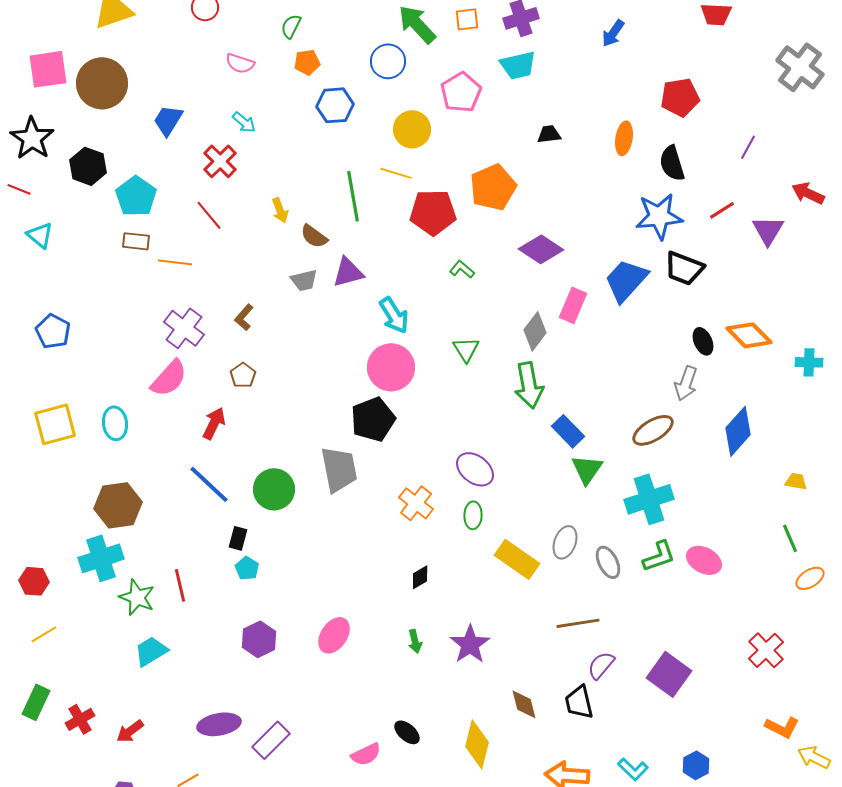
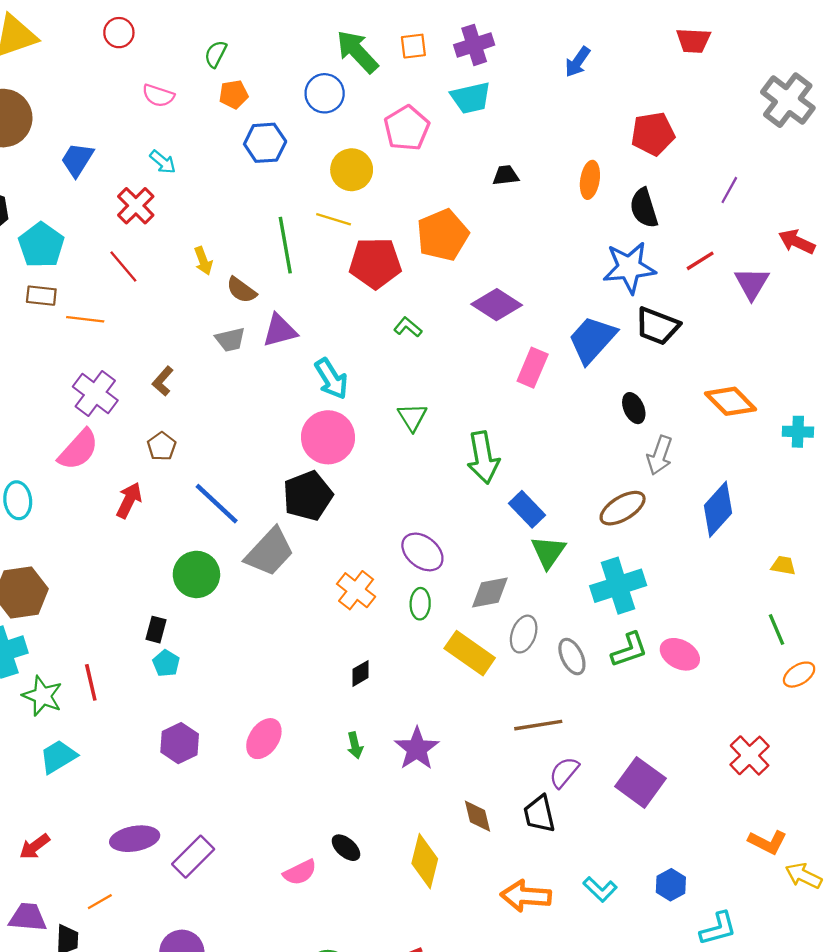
gray diamond: (535, 331) -> (490, 592), moved, turned 42
black ellipse: (703, 341) -> (634, 408), moved
gray trapezoid: (339, 469) -> (270, 552), turned 54
blue line: (209, 484) -> (217, 504), moved

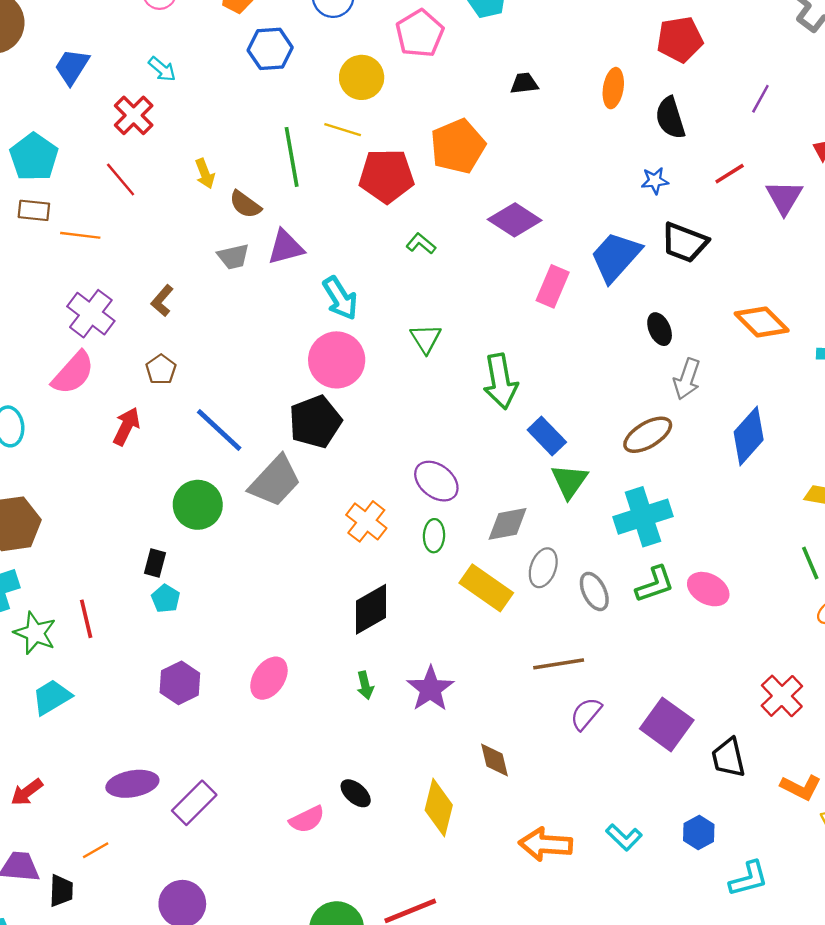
blue star: (629, 268) -> (655, 181), size x0.5
black diamond: (361, 673) -> (371, 609), size x1.8
black trapezoid: (539, 814) -> (728, 758), moved

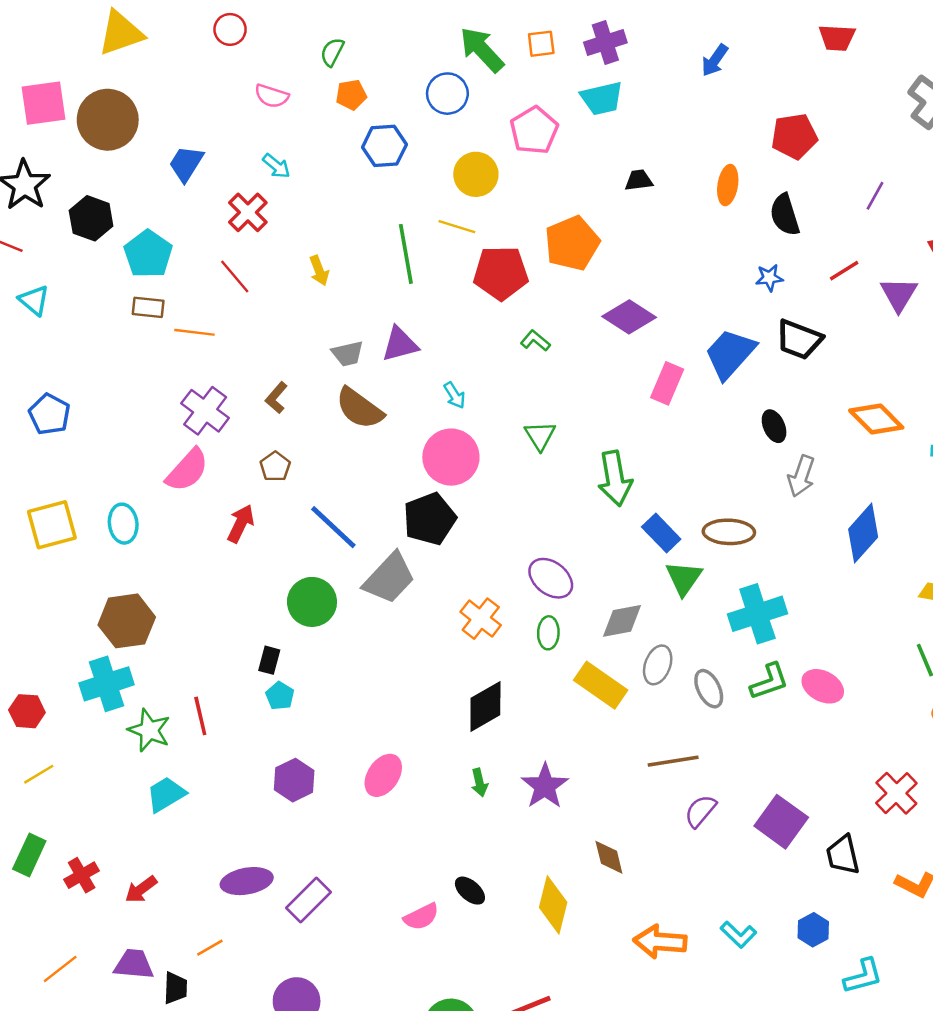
brown semicircle: (245, 204) -> (360, 408), moved, size x1.5
cyan arrow: (340, 298) -> (455, 395), size x0.6
brown ellipse: (648, 435) -> (729, 532), moved, turned 33

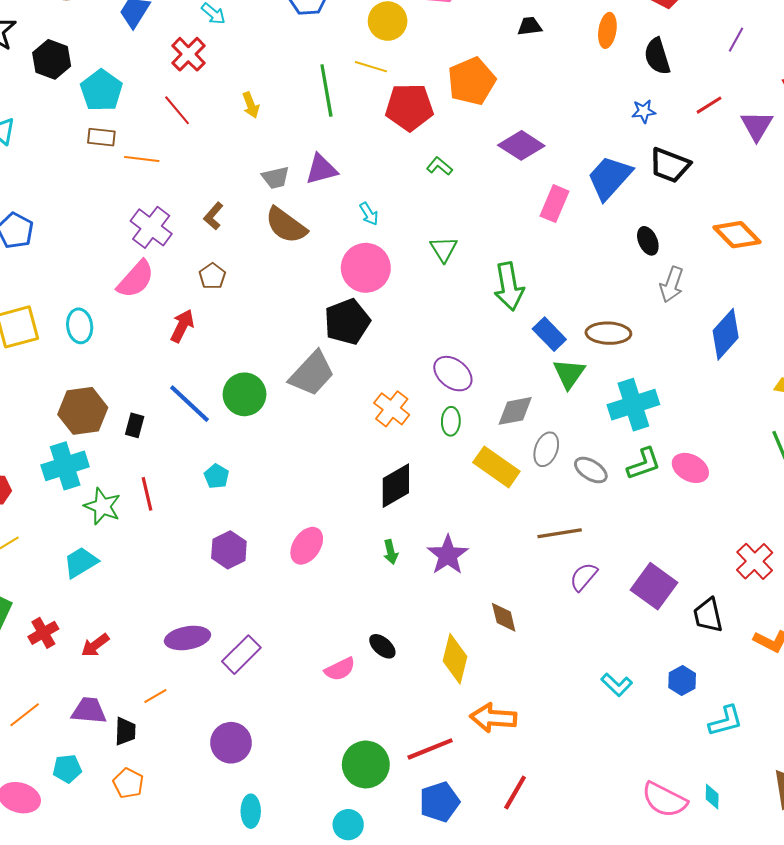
blue line: (333, 527) -> (190, 404), moved
black rectangle: (269, 660) -> (135, 425), moved
gray ellipse: (709, 689) -> (591, 470), turned -32
cyan trapezoid: (166, 794) -> (81, 562), moved
orange arrow: (660, 942) -> (493, 718), moved

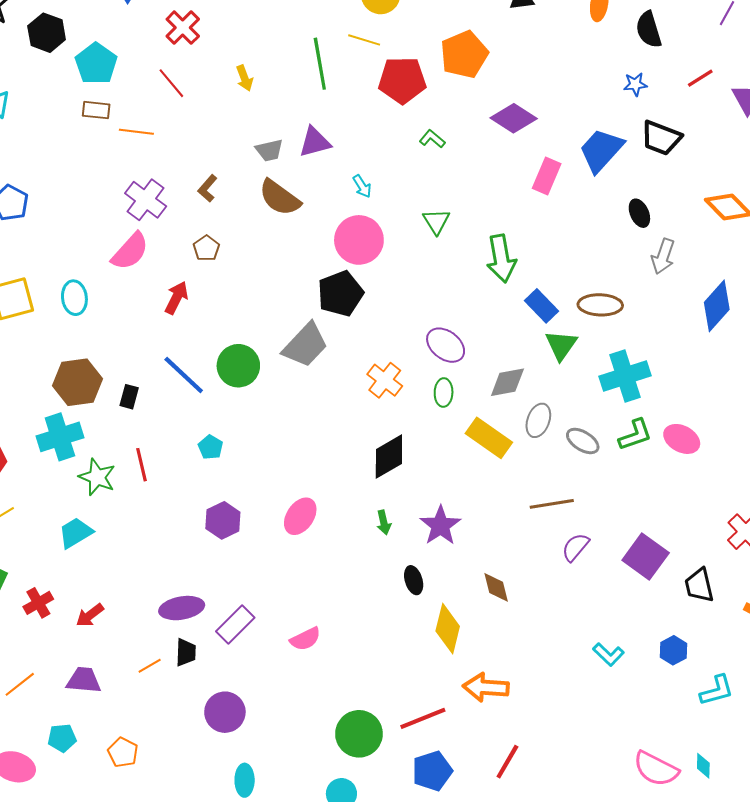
black ellipse: (382, 646) -> (414, 580), moved, turned 32
pink semicircle: (340, 669) -> (305, 639), moved
black trapezoid: (125, 731) -> (186, 652), moved

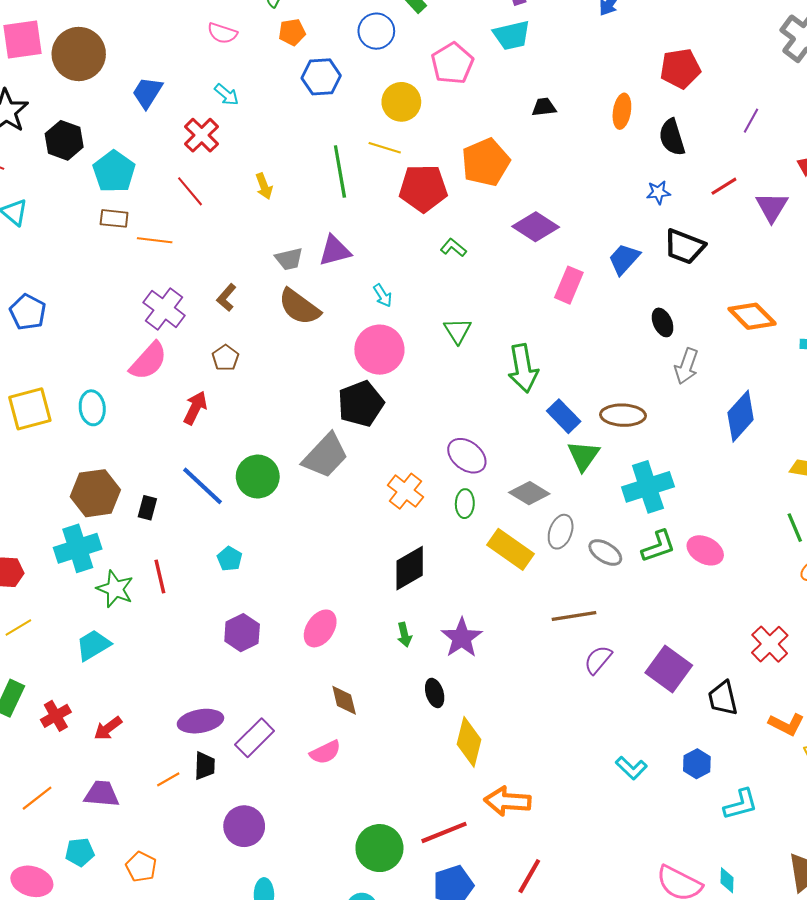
blue trapezoid: (601, 150) -> (624, 259), size x0.7
gray diamond: (507, 382) -> (529, 493), turned 42
brown diamond: (496, 587) -> (344, 700), moved

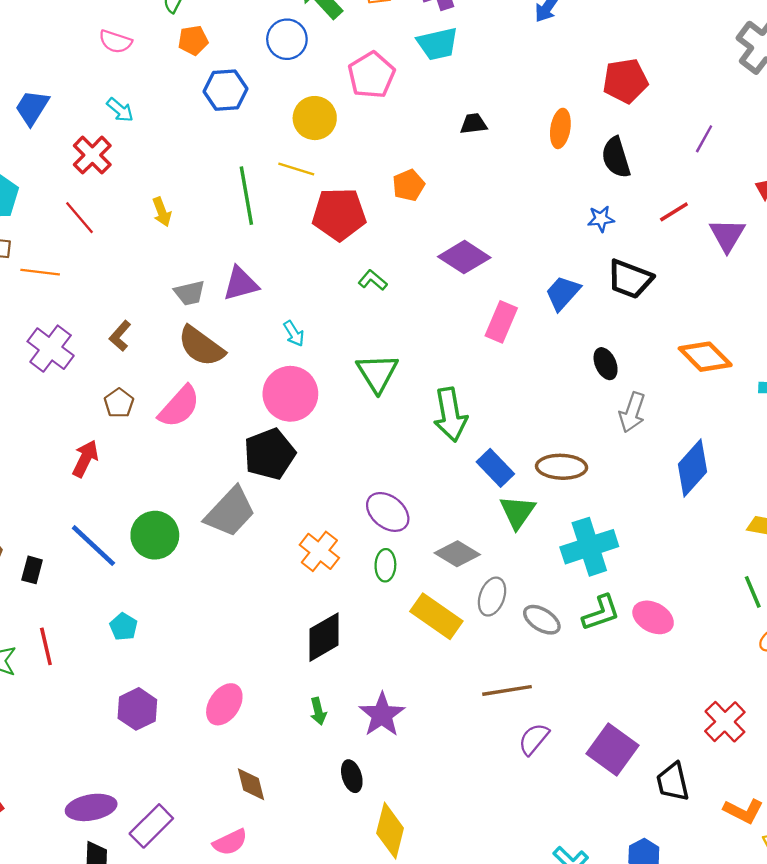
orange pentagon: (486, 162) -> (409, 185), size x0.6
green triangle: (458, 331) -> (377, 373), size x1.4
pink semicircle: (148, 361) -> (179, 407), moved

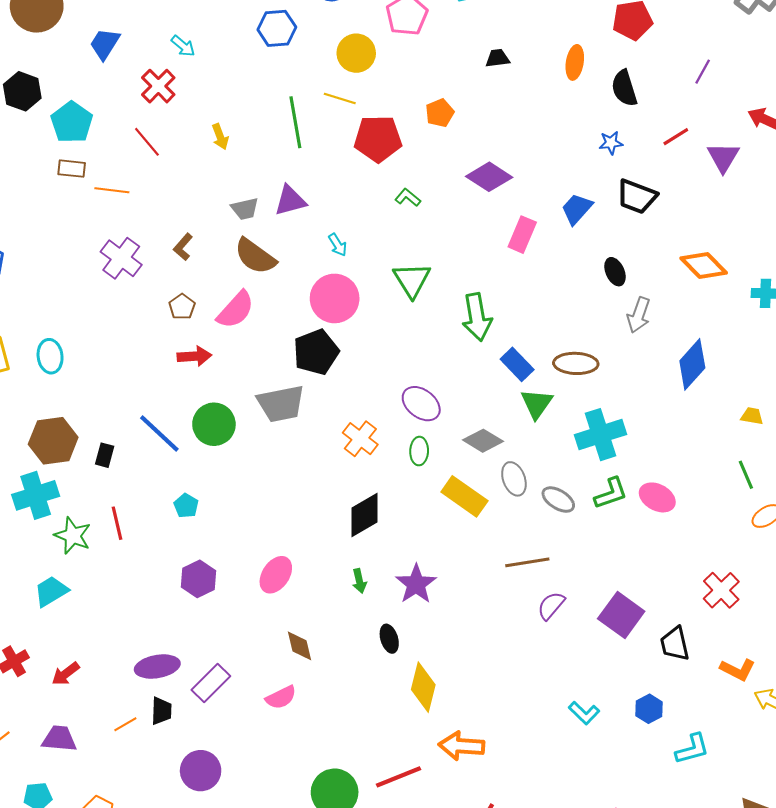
red arrow: (85, 459) -> (194, 356), moved, turned 60
gray trapezoid: (230, 512) -> (281, 404), turned 36
gray ellipse: (492, 597) -> (514, 479), turned -40

